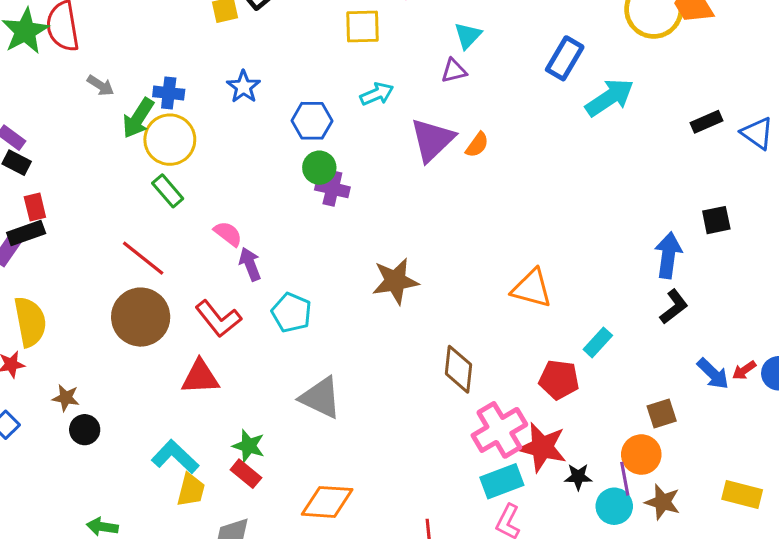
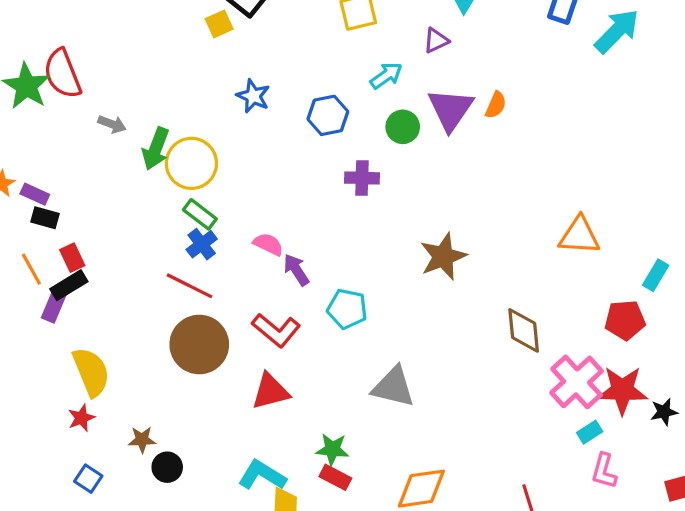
purple triangle: (454, 71) -> (436, 40), moved
blue cross: (169, 93) -> (202, 244), moved, turned -32
green circle: (319, 168) -> (403, 127), moved
cyan rectangle: (502, 481) -> (590, 432), size x0.6

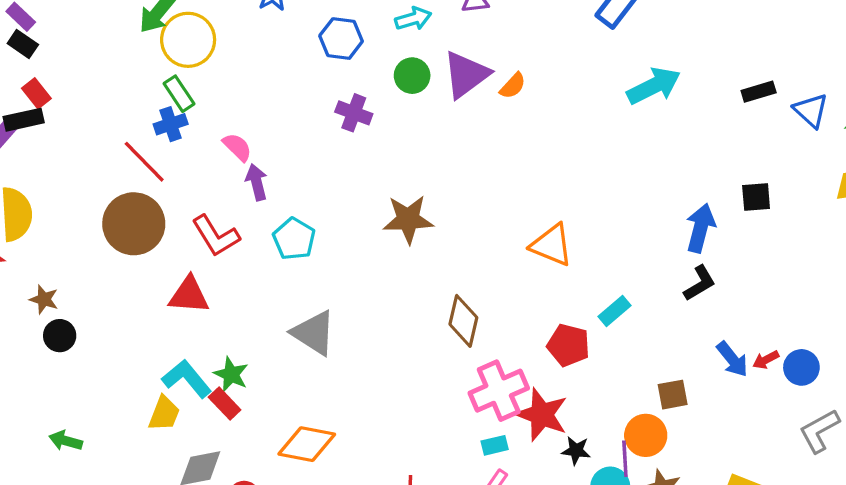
cyan arrow: (617, 31) -> (654, 86), moved
red rectangle: (72, 258) -> (36, 93), turned -32
cyan L-shape: (262, 475) -> (187, 379), moved

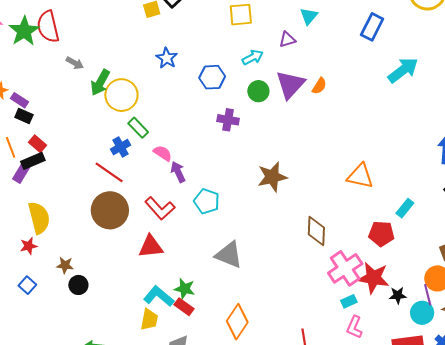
green rectangle: (179, 94) -> (138, 128), moved
orange diamond: (307, 444) -> (237, 322), turned -56

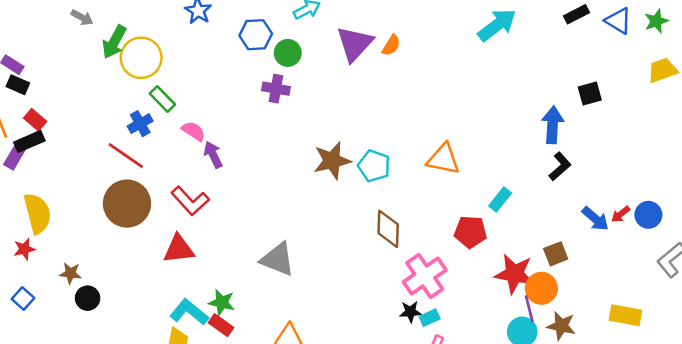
green circle: (258, 91) -> (288, 53), moved
cyan pentagon: (207, 201) -> (374, 166), moved
red star: (373, 278) -> (514, 274), moved
black star: (398, 295) -> (410, 312), moved

